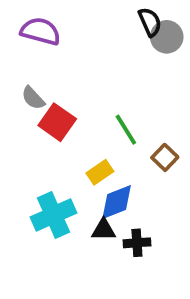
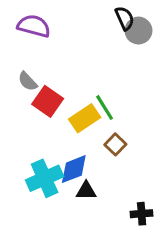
brown square: (165, 157) -> (115, 144), moved
yellow rectangle: (100, 172) -> (85, 118), moved, size x1.4
blue diamond: (117, 202) -> (74, 169), moved
black cross: (137, 243) -> (142, 214), moved

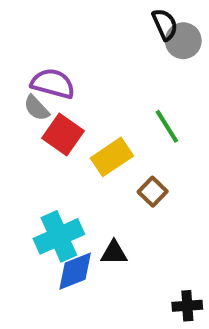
purple semicircle: (34, 26) -> (53, 84), moved
green line: (105, 108) -> (167, 126), moved
blue diamond: (74, 169) -> (75, 271), moved
black cross: (142, 214) -> (187, 306), moved

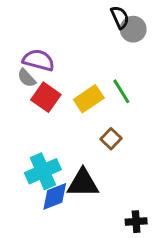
yellow rectangle: (112, 157) -> (89, 99), moved
black triangle: (114, 253) -> (83, 183), size x1.6

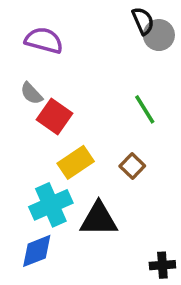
purple semicircle: (38, 60) -> (44, 40), moved
yellow rectangle: (89, 99) -> (76, 162), moved
blue diamond: (55, 196) -> (37, 251), moved

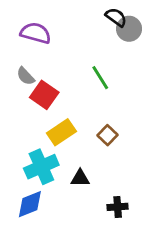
black semicircle: (143, 21) -> (116, 17), turned -30
green line: (145, 109) -> (100, 78), moved
black triangle: (99, 219) -> (80, 178), size x0.6
black cross: (162, 265) -> (118, 207), moved

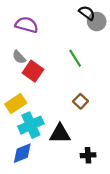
yellow rectangle: (61, 132) -> (16, 103), moved
black triangle: (80, 178) -> (60, 134), size x1.5

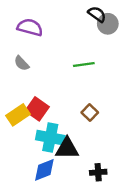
green line: (75, 58) -> (84, 64), turned -66
red square: (33, 71) -> (37, 109), moved
cyan cross: (31, 125) -> (50, 138), moved, turned 35
blue diamond: (22, 153) -> (44, 170), moved

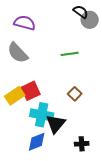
gray semicircle: (22, 63) -> (18, 53), size x1.6
red square: (37, 109) -> (31, 91), turned 30
black triangle: (67, 148) -> (56, 124), turned -50

